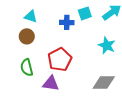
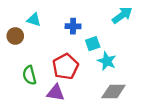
cyan square: (85, 13) -> (93, 44), moved
brown circle: (27, 36) -> (15, 36), moved
cyan star: (107, 45) -> (107, 61), moved

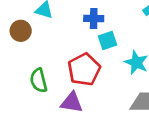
cyan square: (93, 44) -> (107, 40), moved

